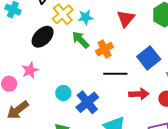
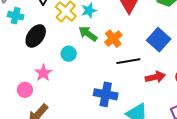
black ellipse: (43, 37) -> (36, 36), moved
cyan circle: (63, 93) -> (69, 54), moved
blue cross: (87, 102) -> (106, 94), turned -30

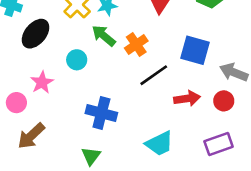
blue square: (159, 40) -> (195, 50), turned -30
black line: (128, 61) -> (154, 75), turned -30
blue cross: (106, 94) -> (101, 113), moved

